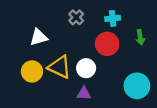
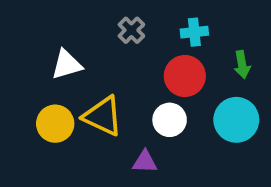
white circle: (86, 68) -> (170, 120), moved
cyan circle: (137, 86) -> (236, 120), moved

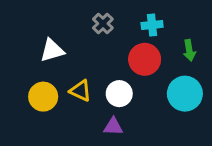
yellow triangle: (103, 116) -> (80, 91), size x0.7
white circle: (170, 120) -> (119, 94), moved

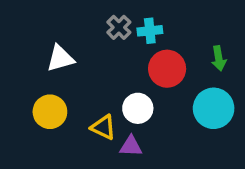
cyan cross: (152, 25) -> (150, 31), moved
yellow triangle: (80, 91) -> (103, 127), moved

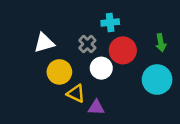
gray cross: (119, 27) -> (87, 44), moved
white circle: (138, 108) -> (101, 68), moved
yellow circle: (50, 112) -> (59, 72), moved

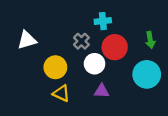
white triangle: (44, 43) -> (27, 40), moved
yellow triangle: (76, 93) -> (61, 93), moved
purple triangle: (96, 107) -> (102, 91), moved

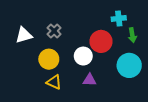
cyan cross: (103, 21) -> (119, 18), moved
gray cross: (81, 41) -> (54, 31), moved

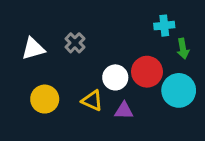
red circle: (101, 41) -> (147, 72), moved
yellow circle: (49, 59) -> (45, 99), moved
yellow triangle: (54, 82) -> (92, 101), moved

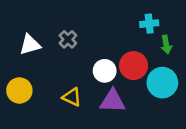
yellow circle: (45, 99) -> (19, 90), moved
yellow triangle: (92, 101) -> (72, 97), moved
purple triangle: (124, 111) -> (113, 101), size x1.5

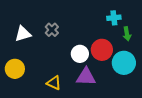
yellow triangle: (72, 97) -> (54, 83), moved

